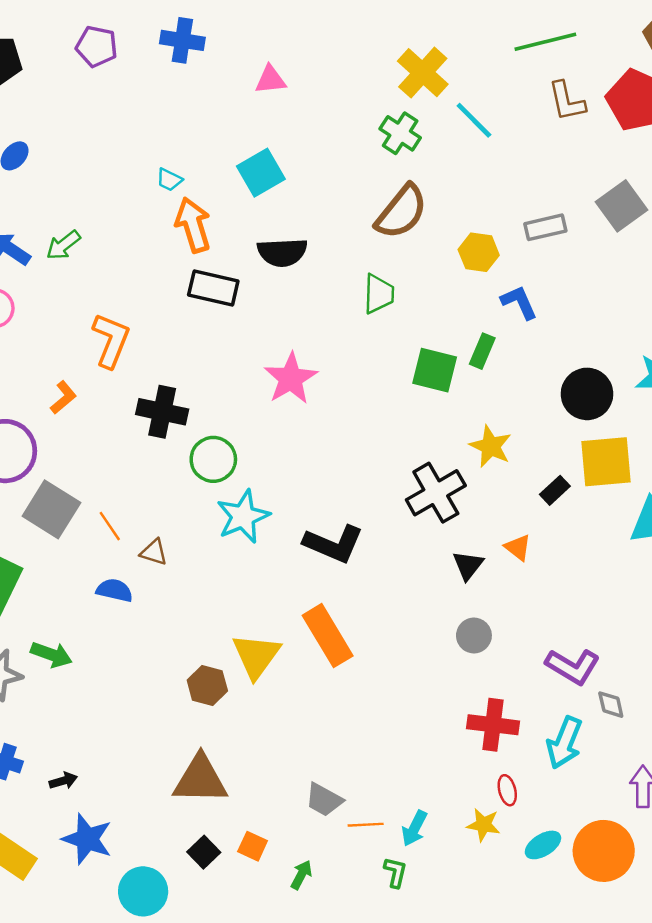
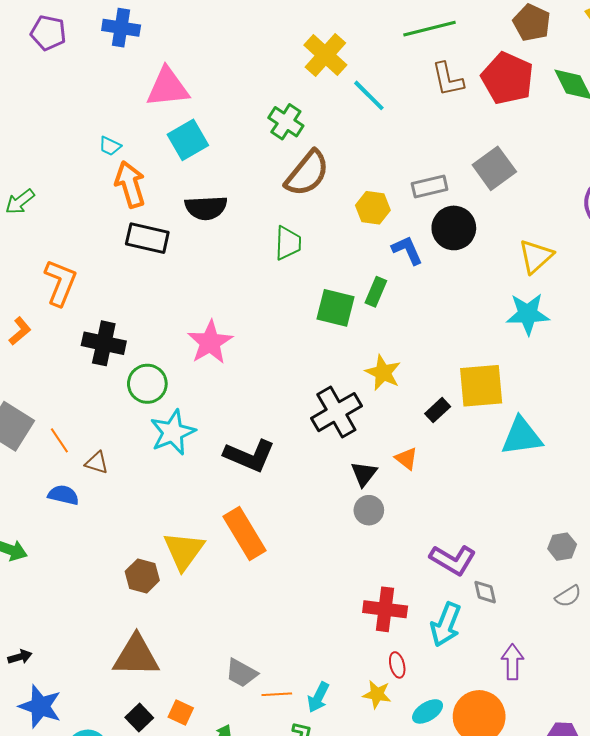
pink triangle: (270, 80) -> (168, 87), moved, size x1.6
green cross: (400, 133) -> (286, 122), moved
pink star: (291, 378) -> (210, 342), moved
black circle: (587, 394) -> (454, 228), moved
gray circle: (474, 636) -> (369, 510), moved

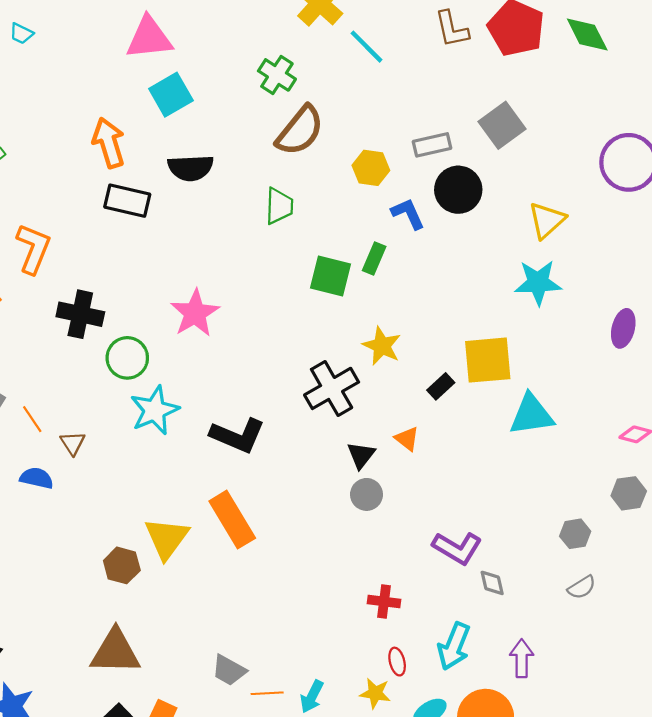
cyan trapezoid: (110, 146) -> (21, 33), moved
brown triangle: (97, 463) -> (73, 443), turned 40
red cross: (385, 609) -> (384, 602), size x0.7
cyan arrow: (446, 624) -> (454, 646), moved

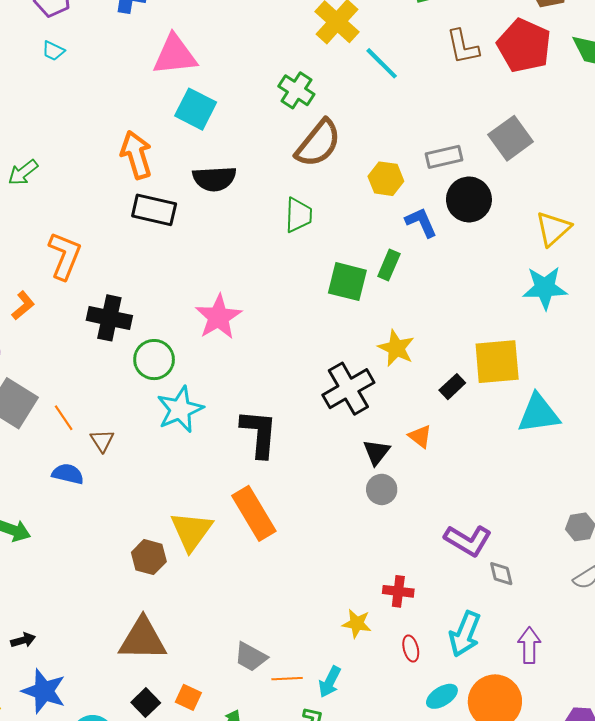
cyan square: (171, 95) -> (196, 109), turned -33
black L-shape: (238, 435) -> (259, 433), turned -108
yellow star: (375, 693) -> (357, 624), moved

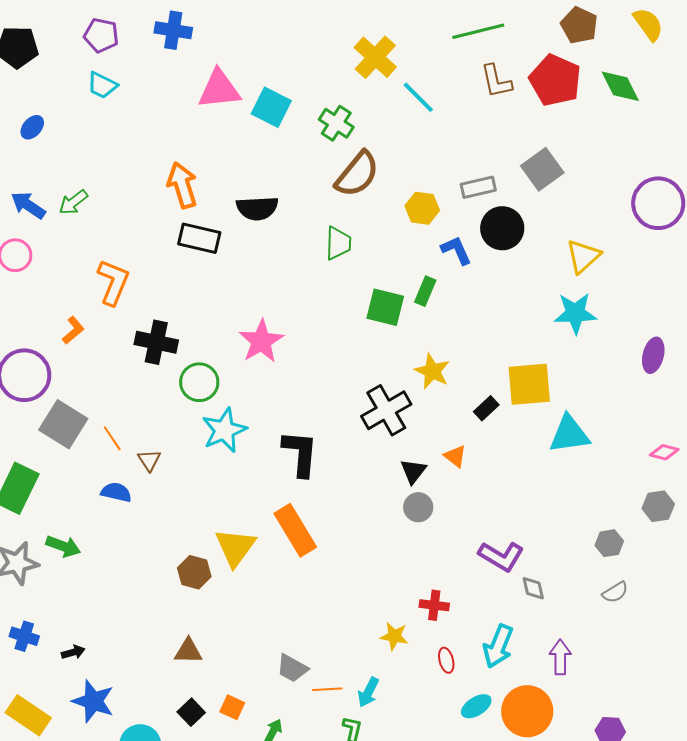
cyan trapezoid: (53, 51) -> (102, 85), size x1.4
cyan square: (196, 109) -> (271, 107), moved
brown triangle: (143, 639) -> (188, 651), size x0.6

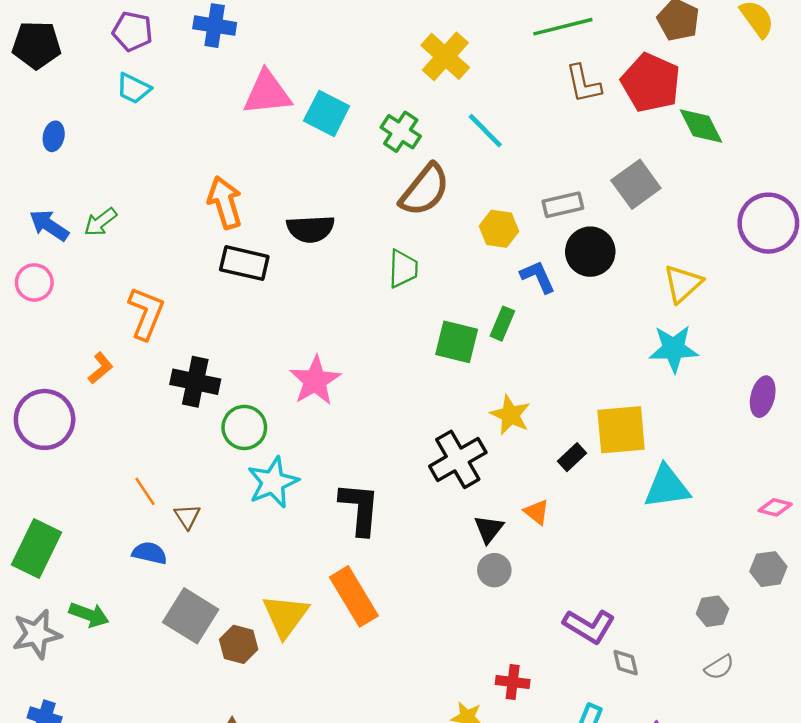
green diamond: (620, 86) -> (701, 126), moved
cyan line: (418, 97) -> (485, 131), moved
blue ellipse: (32, 127) -> (54, 136), turned -30
gray square: (63, 424) -> (191, 616), moved

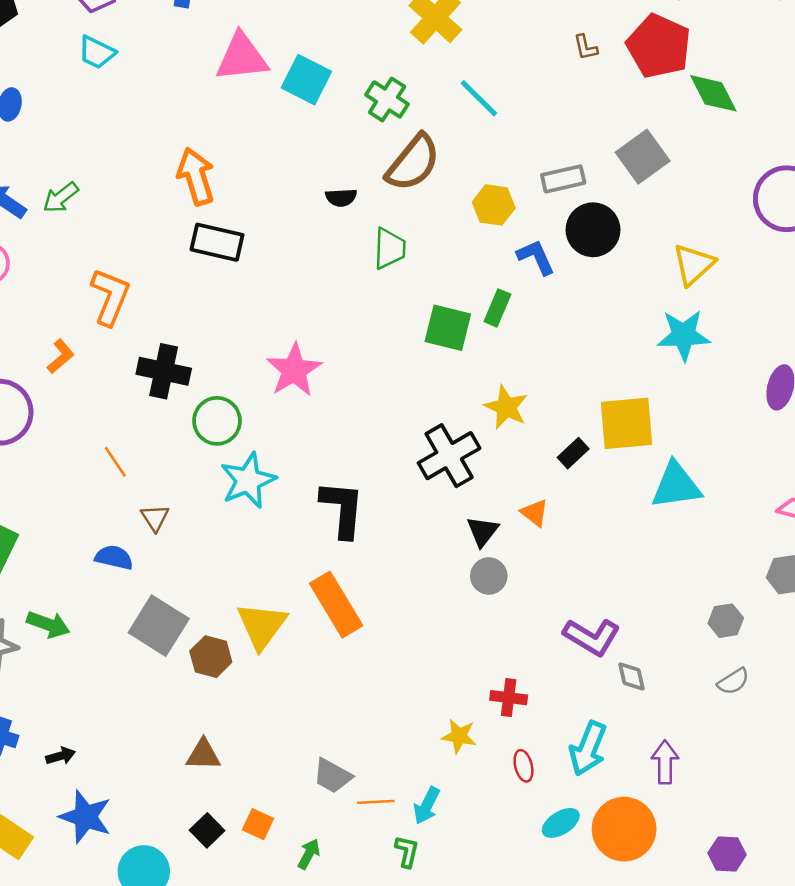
brown L-shape: (583, 84) -> (586, 47), size x0.6
black semicircle: (311, 229) -> (341, 198), moved, size x0.6
orange line: (145, 491) -> (115, 462), moved

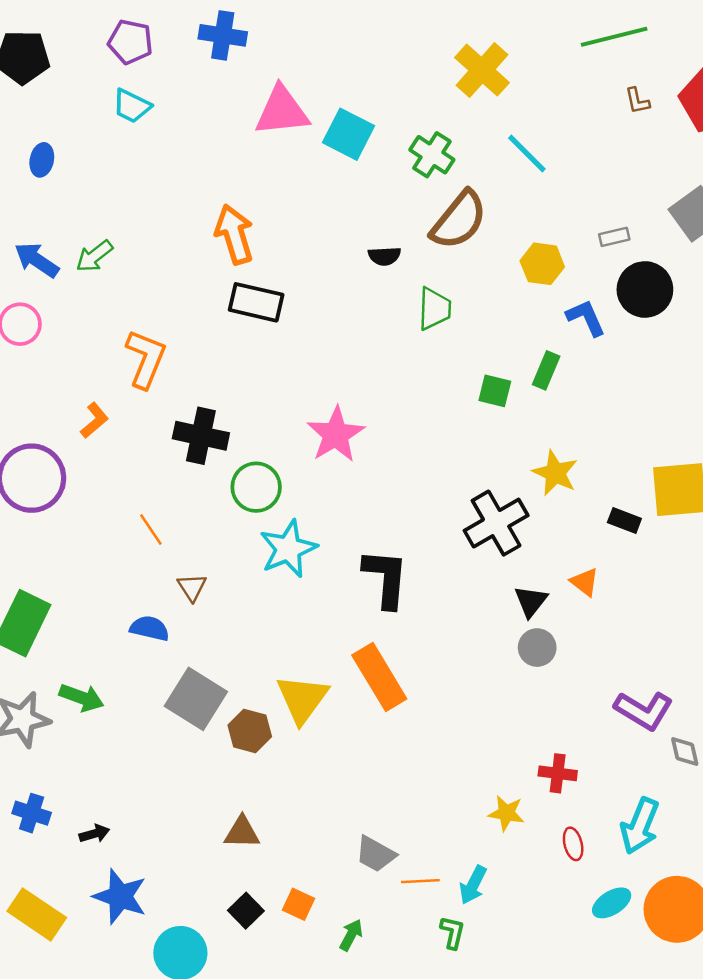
gray rectangle: (563, 179) -> (614, 237), size x0.7
green square: (448, 328) -> (495, 391), size x0.7
black rectangle: (573, 453) -> (624, 520), turned 64

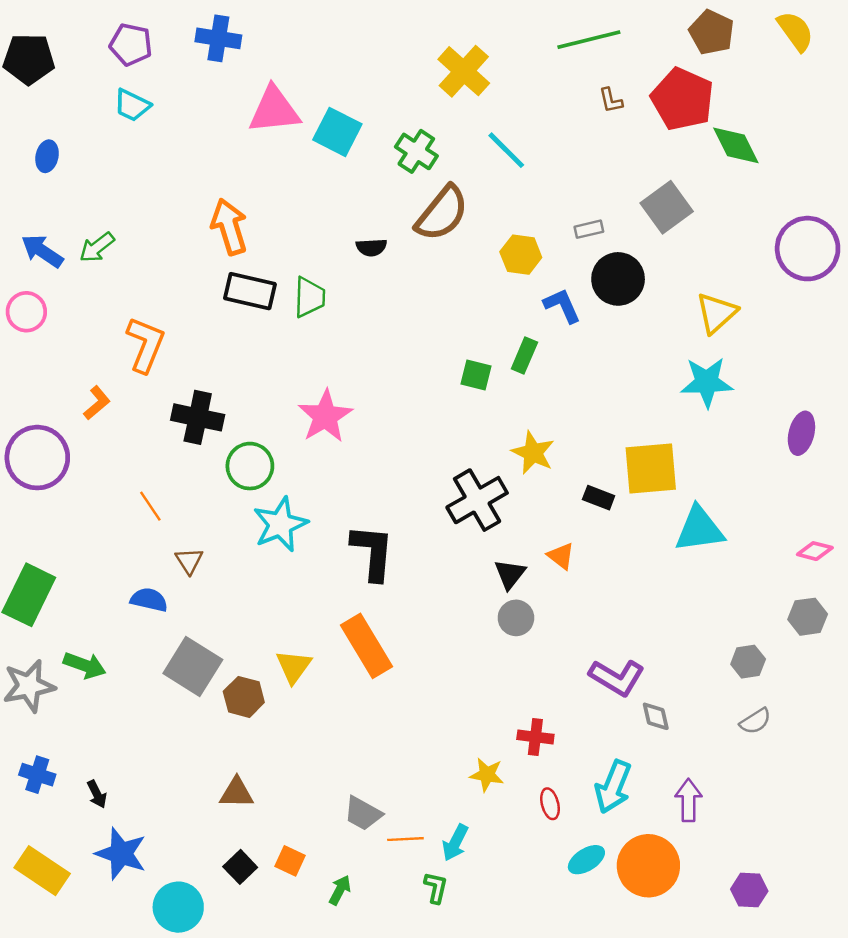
green trapezoid: (434, 309) -> (309, 297), moved
yellow triangle: (302, 699) -> (294, 667), size x0.7
black arrow: (94, 834) -> (97, 794), turned 80

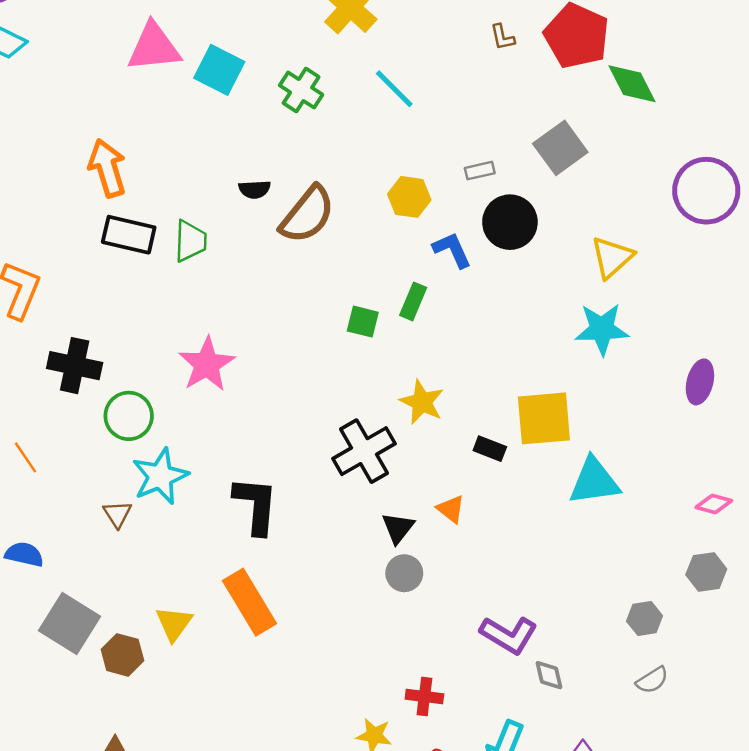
brown semicircle: (442, 213) -> (307, 215), moved
brown triangle: (189, 561) -> (117, 514), moved

